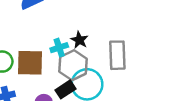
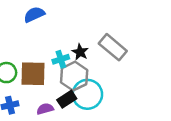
gray rectangle: (117, 55) -> (113, 47), moved, turned -48

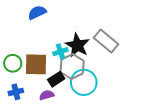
black star: (80, 52) -> (77, 45), size x1.6
black rectangle: (67, 99) -> (56, 79), moved

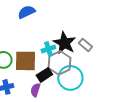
gray rectangle: (106, 41) -> (85, 45), moved, size x0.6
purple semicircle: (47, 95) -> (35, 90), turned -56

